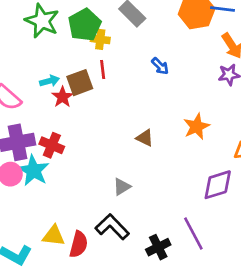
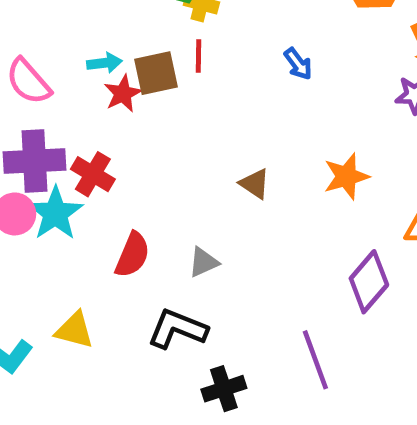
purple diamond: (218, 185) -> (369, 282), turned -40
black L-shape: (112, 227) -> (177, 329), turned -32
red semicircle: (79, 244) -> (132, 255), moved
black cross: (158, 247) -> (224, 389), moved

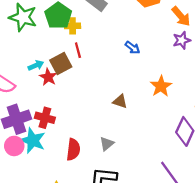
blue arrow: (298, 64) -> (132, 48), moved

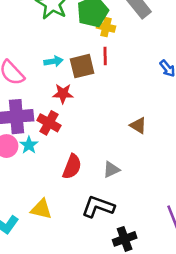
red star: (48, 77) -> (63, 94), moved, turned 30
cyan star: (33, 140) -> (29, 145), size x0.6

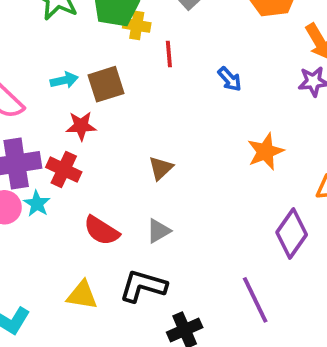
red line: (105, 56) -> (169, 54), moved
brown triangle: (138, 125) -> (161, 168), moved, turned 48
red semicircle: (72, 167) -> (101, 231), turned 105
yellow triangle: (41, 209) -> (82, 295), moved

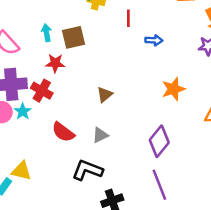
red line: (169, 54) -> (128, 18), moved
blue arrow: (230, 79) -> (154, 40), turned -49
cyan arrow: (64, 80) -> (46, 33), turned -91
purple diamond: (292, 234) -> (159, 141), moved
yellow triangle: (82, 295) -> (21, 171), moved

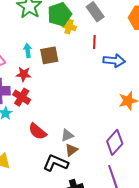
blue arrow: (154, 40) -> (114, 61), size x1.5
red star: (55, 63) -> (24, 74), moved
brown triangle: (105, 95) -> (71, 150), moved

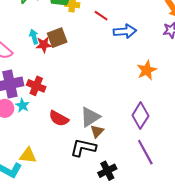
red line: (94, 42) -> (101, 16), turned -48
red star: (24, 74) -> (44, 45), moved
gray triangle: (67, 135) -> (90, 117), size x1.5

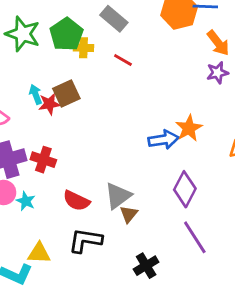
blue arrow: (125, 31) -> (163, 140), moved
cyan star: (22, 105) -> (26, 201), moved
black L-shape: (83, 148) -> (85, 240), moved

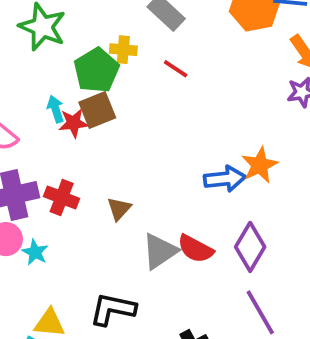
green pentagon: (66, 34) -> (96, 70), moved
red semicircle: (76, 201) -> (195, 249), moved
brown triangle: (129, 214) -> (119, 209), moved

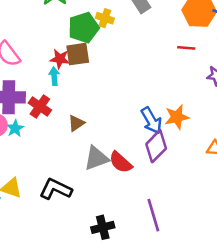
red line: (176, 69) -> (186, 48), moved, turned -42
cyan arrow: (56, 109) -> (54, 76), moved
blue arrow: (225, 179) -> (151, 120), turned 52
purple diamond: (250, 247) -> (156, 146), moved
cyan star: (35, 252) -> (15, 128), moved

